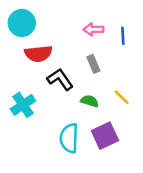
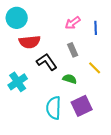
pink arrow: (93, 29) -> (73, 23), turned -35
yellow line: (122, 97) -> (95, 68), moved

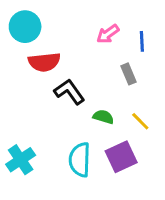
gray rectangle: (73, 50) -> (129, 74), moved
yellow line: (95, 68) -> (140, 121), moved
cyan cross: (18, 82) -> (21, 160), moved

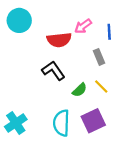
red semicircle: (44, 62) -> (59, 40), moved
green semicircle: (103, 117) -> (80, 90), turned 119
yellow line: (140, 121) -> (101, 87), moved

